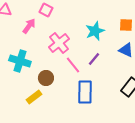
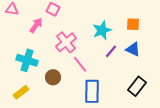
purple line: (94, 59) -> (111, 51), moved
yellow rectangle: (34, 97) -> (21, 92), moved

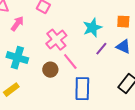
pink arrow: (36, 25) -> (17, 24), moved
brown circle: (53, 77) -> (50, 70), moved

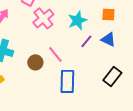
pink cross: (56, 40) -> (43, 18), moved

